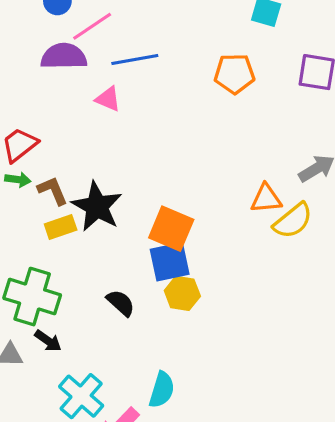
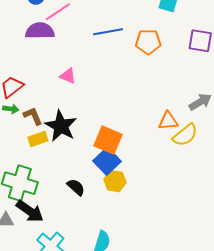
blue line: (135, 59) -> (108, 32), moved
pink triangle: (108, 99) -> (68, 76), moved
blue square: (170, 262) -> (107, 161), turned -32
black arrow: (48, 341) -> (30, 211), size x1.6

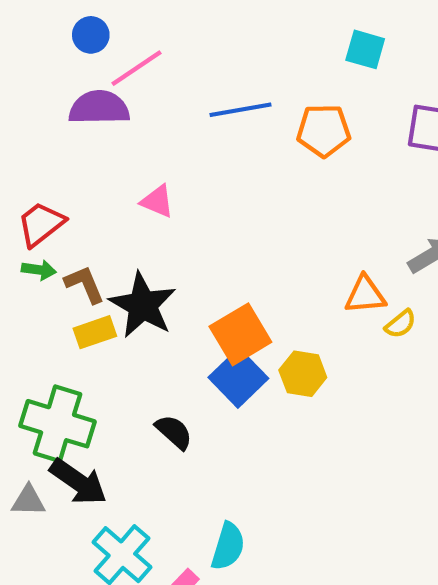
yellow semicircle: (185, 135) -> (401, 324), size x0.6
orange square: (108, 140) -> (240, 334), turned 36
yellow hexagon: (115, 181) -> (303, 374), moved

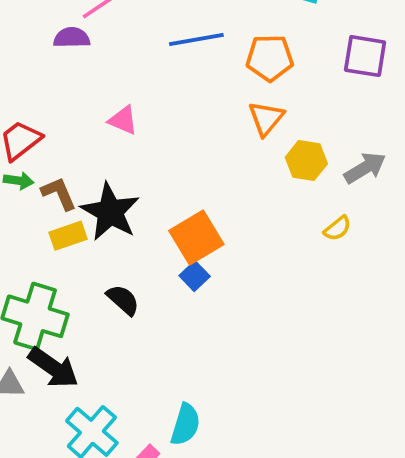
purple semicircle: (99, 108) -> (72, 38), size x0.7
orange triangle: (365, 295) -> (266, 118), moved, turned -45
yellow hexagon: (303, 374) -> (306, 161), moved
blue square: (238, 378) -> (195, 276), size x0.6
black semicircle: (174, 432) -> (123, 300), moved

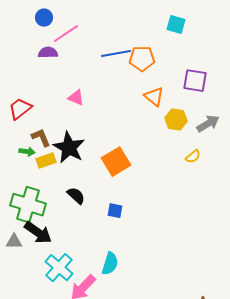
purple square: (365, 56) -> (195, 81), moved
orange pentagon: (270, 58) -> (142, 59), moved
orange triangle: (266, 118) -> (154, 97), turned -30
green arrow: (19, 181) -> (27, 152), moved
blue square: (195, 276) -> (115, 211), moved, turned -35

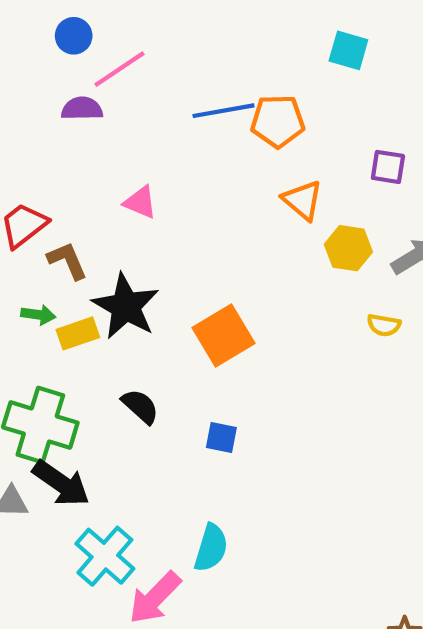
purple square: (195, 81) -> (388, 167), size x0.7
brown L-shape: (41, 138) -> (67, 261), moved
yellow semicircle: (193, 157) -> (384, 325), turned 49

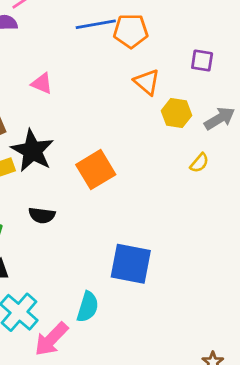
yellow semicircle: (384, 325) -> (199, 163), turned -60
black semicircle: (140, 406) -> (42, 215), turned 145
blue square: (221, 438) -> (131, 264), moved, size x2.0

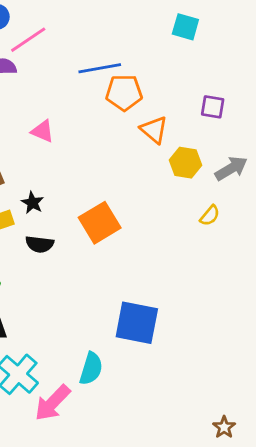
orange pentagon: (131, 31) -> (124, 93), moved
black star: (32, 151) -> (32, 203), size x0.5
black semicircle: (42, 215) -> (40, 244), moved

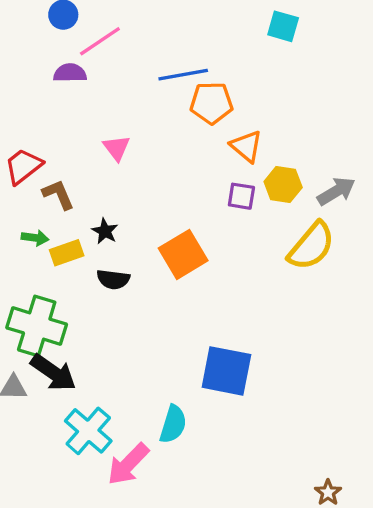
purple square: (213, 107) -> (241, 196), moved
pink triangle: (42, 131) -> (117, 148), turned 30
yellow semicircle: (210, 216) -> (311, 246), size x2.0

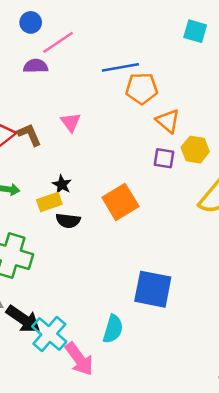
brown L-shape: (58, 194) -> (29, 135), moved
yellow rectangle: (67, 253) -> (49, 202), moved
black arrow: (53, 373) -> (23, 319), moved
pink arrow: (128, 464) -> (79, 359), turned -80

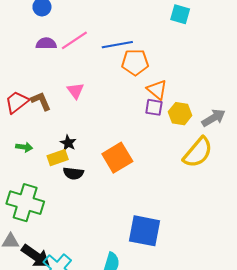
pink line: (58, 42) -> (74, 40), moved
purple square: (164, 158) -> (154, 107), moved

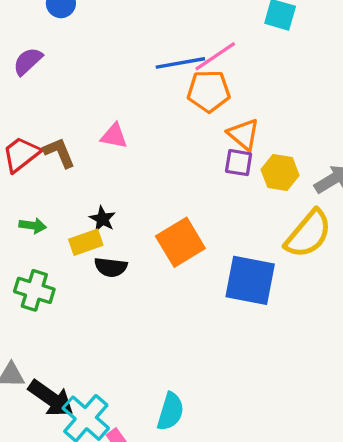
pink line: (74, 40) -> (215, 56), moved
purple semicircle: (46, 44) -> (28, 61), moved, turned -42
pink triangle: (75, 91) -> (114, 136), turned -42
green cross: (25, 203) -> (34, 290), moved, size x0.7
blue square: (145, 231) -> (250, 280), moved

